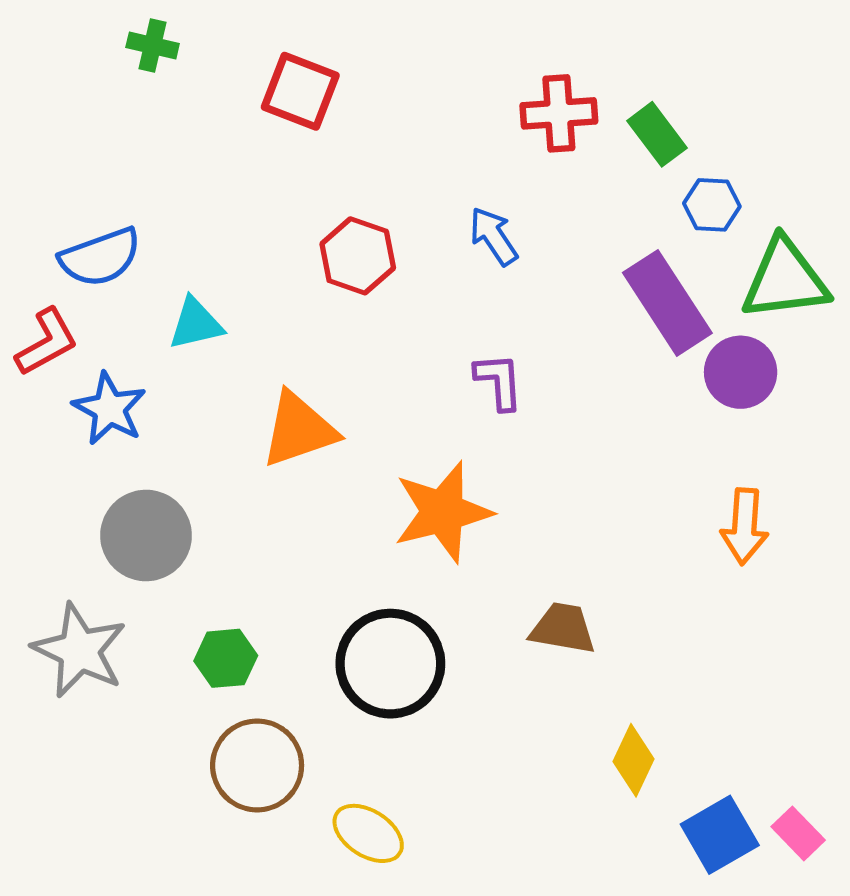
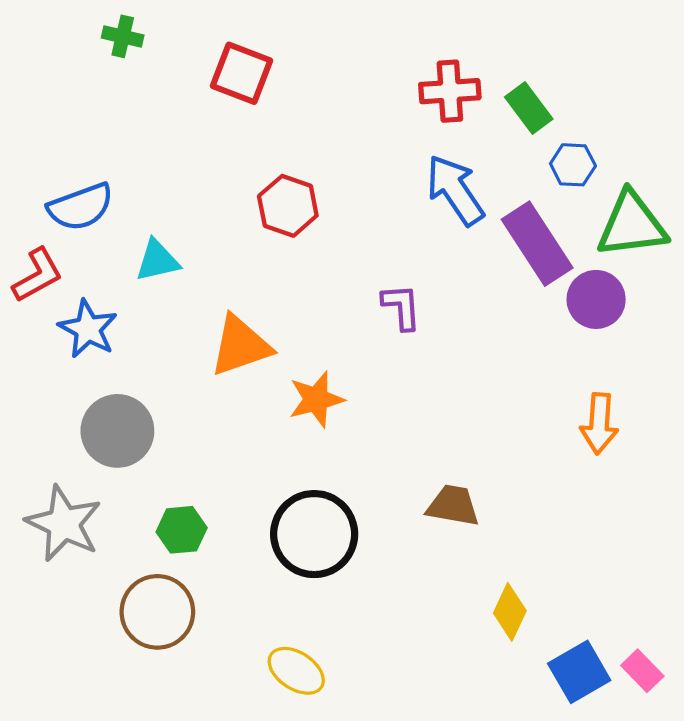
blue arrow: (494, 236) -> (455, 190), moved, size x1.5
orange star: (443, 512) -> (316, 399), moved, size x0.7
brown circle: (257, 765) -> (157, 612), moved

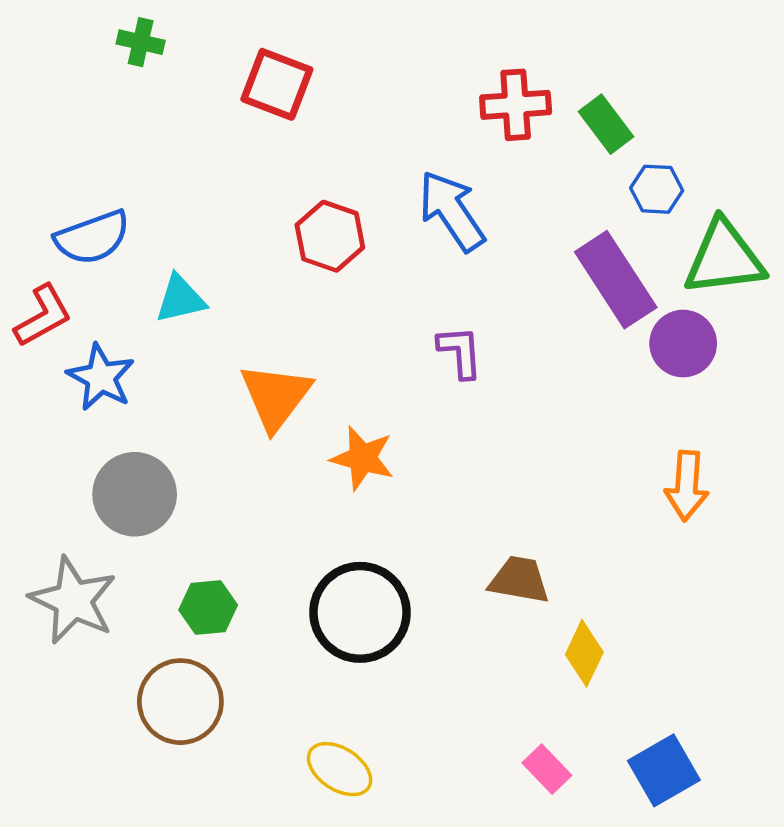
blue arrow: (455, 190) -> (452, 211), moved
orange triangle: (240, 346) -> (276, 397), turned -34
orange star: (316, 399) -> (362, 458), turned 30
yellow diamond: (510, 612) -> (584, 653), moved
pink rectangle: (642, 671) -> (547, 769), moved

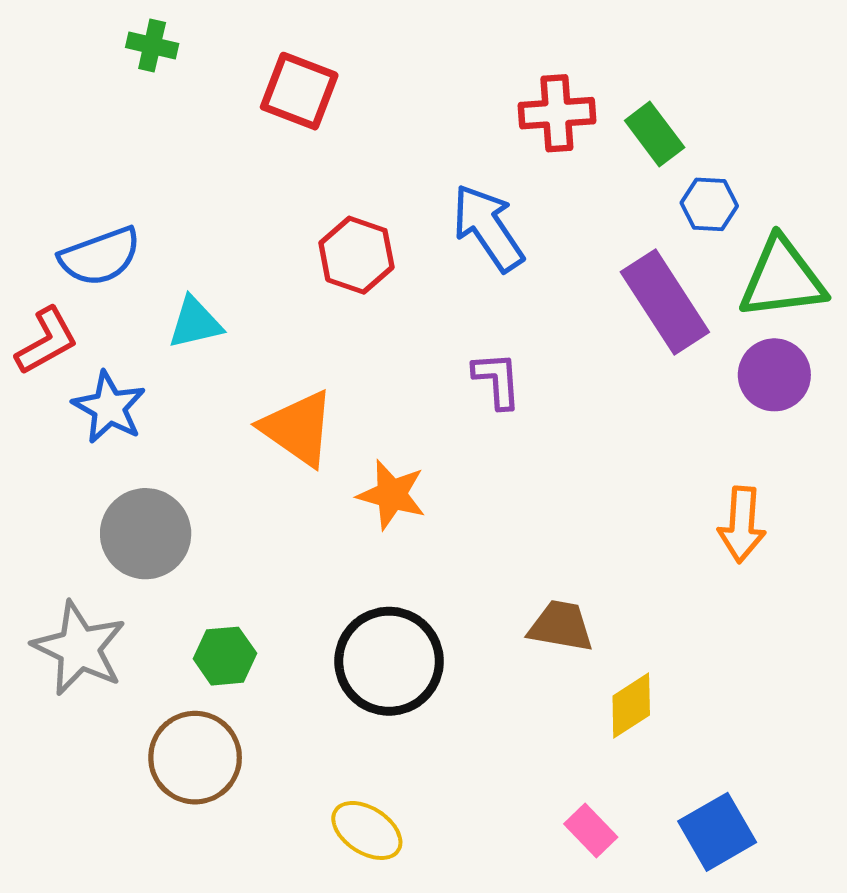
purple circle: (683, 344) -> (774, 375), moved
orange triangle: (276, 397) -> (298, 428), turned -32
yellow diamond: (584, 653) -> (631, 706), turned 32

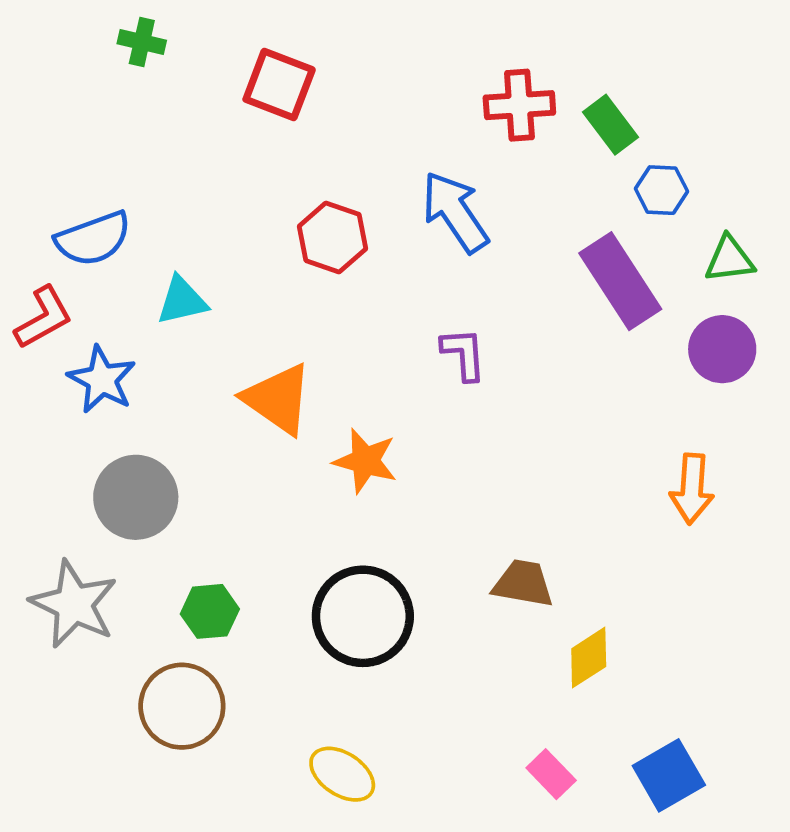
green triangle: (782, 279) -> (730, 259), size x0.6

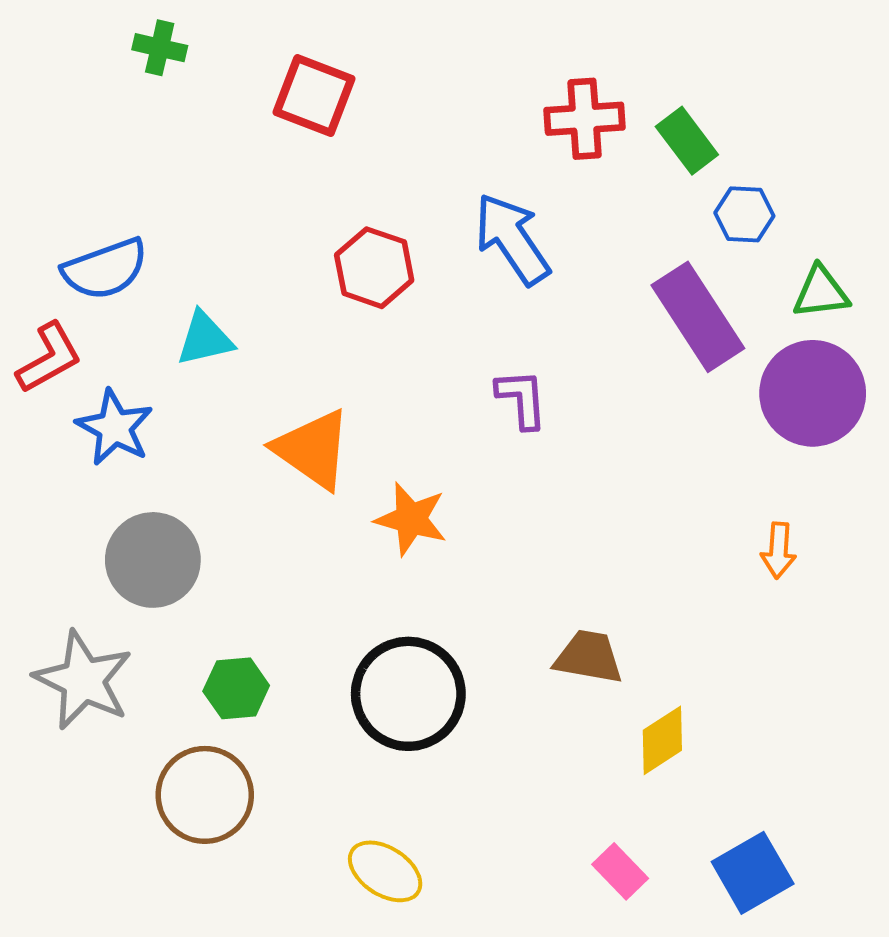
purple circle: (722, 349) -> (813, 393), size x1.4
orange arrow: (692, 489) -> (778, 550), size x0.7

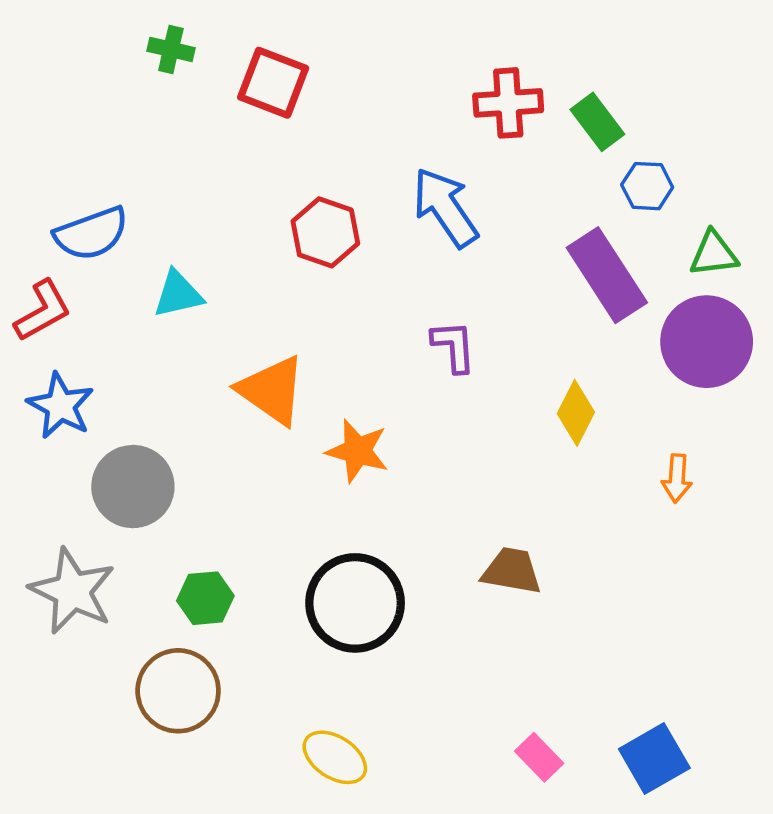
green cross: (160, 48) -> (171, 49), moved
blue star: (115, 427) -> (60, 406), moved
yellow diamond: (662, 740) -> (576, 413), moved, turned -30

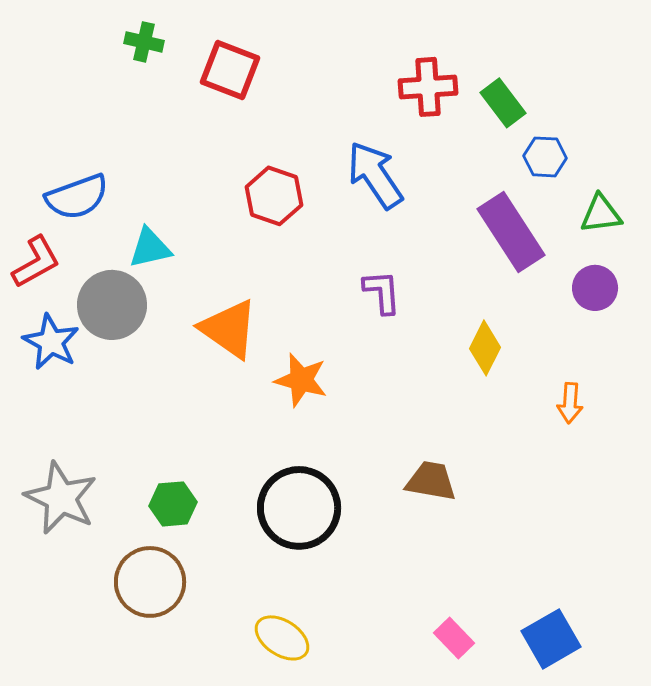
purple circle: (707, 342) -> (595, 288), size x0.6
gray circle: (133, 487) -> (112, 305), moved

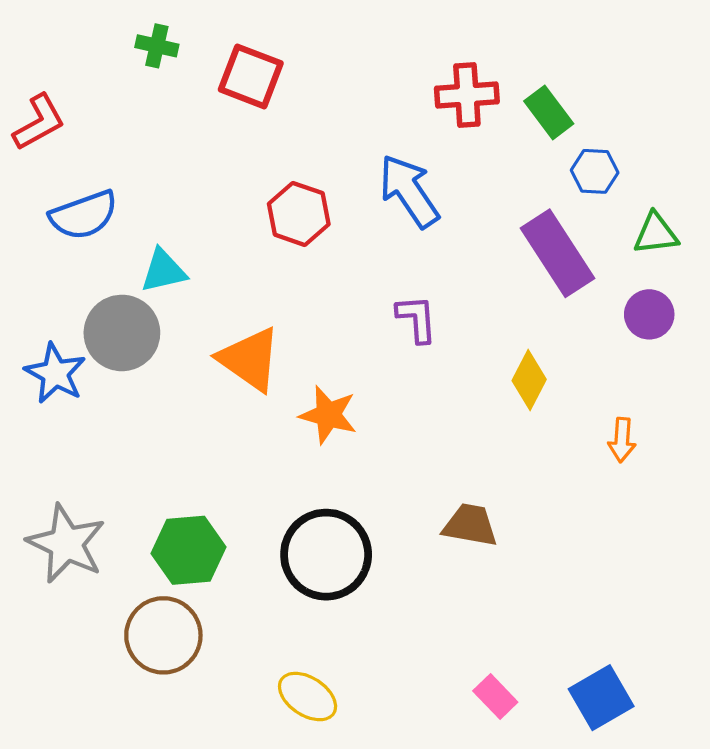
red L-shape: (36, 262) -> (39, 122), moved
green hexagon: (173, 504) -> (189, 550), size x1.4

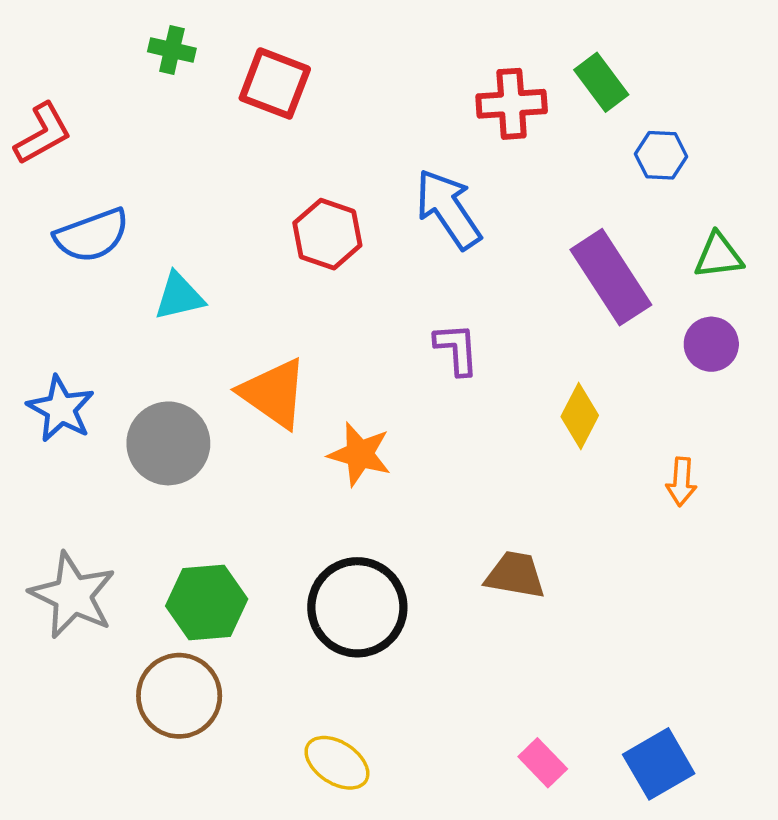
green rectangle: (549, 112) -> (601, 82), moved
blue hexagon: (595, 171) -> (661, 155), moved
gray circle: (122, 333) -> (168, 443), moved

